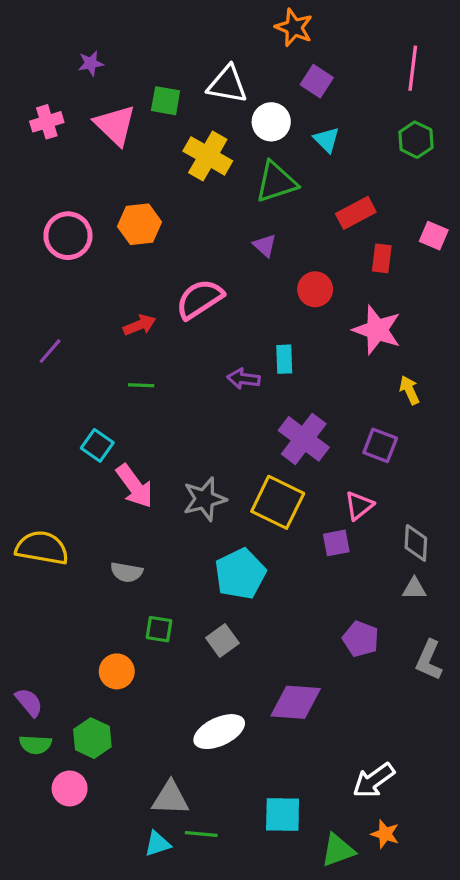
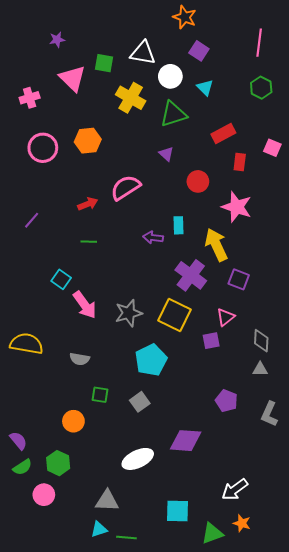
pink cross: (47, 122) -> (30, 98), moved
yellow arrow: (409, 390) -> (216, 245), moved, size x1.8
green semicircle: (35, 745) -> (22, 467), turned -36
green line: (201, 834) -> (126, 538), moved

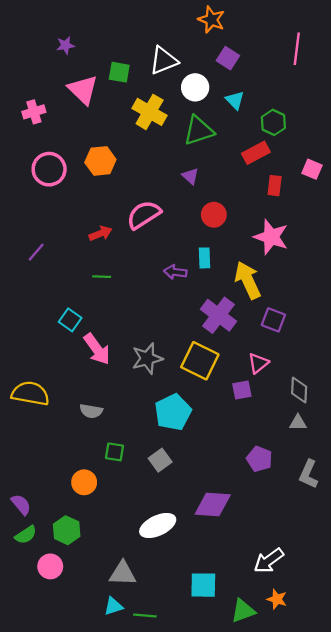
white triangle: (143, 53) -> (164, 60), turned -32
green hexagon: (261, 88) -> (273, 122), moved
red circle: (198, 181) -> (214, 215), moved

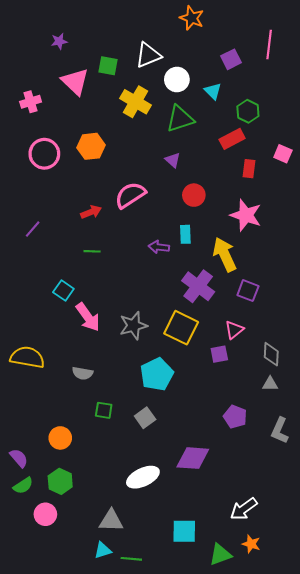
purple square: (228, 58) -> (231, 59), moved, turned 30
orange circle: (84, 482) -> (60, 438), moved

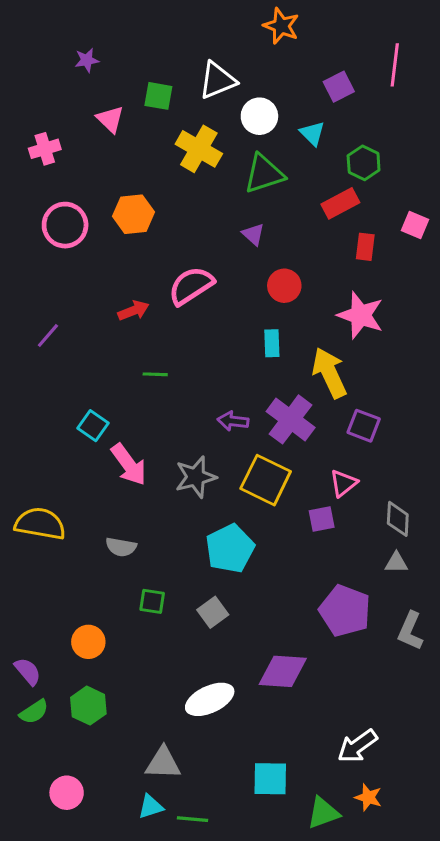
pink triangle: (75, 82) -> (110, 119), size x0.7
purple arrow: (159, 247) -> (233, 421), moved
green line: (92, 251) -> (155, 374), moved
purple pentagon: (235, 417) -> (345, 611), size x1.5
pink circle: (45, 514) -> (67, 793), moved

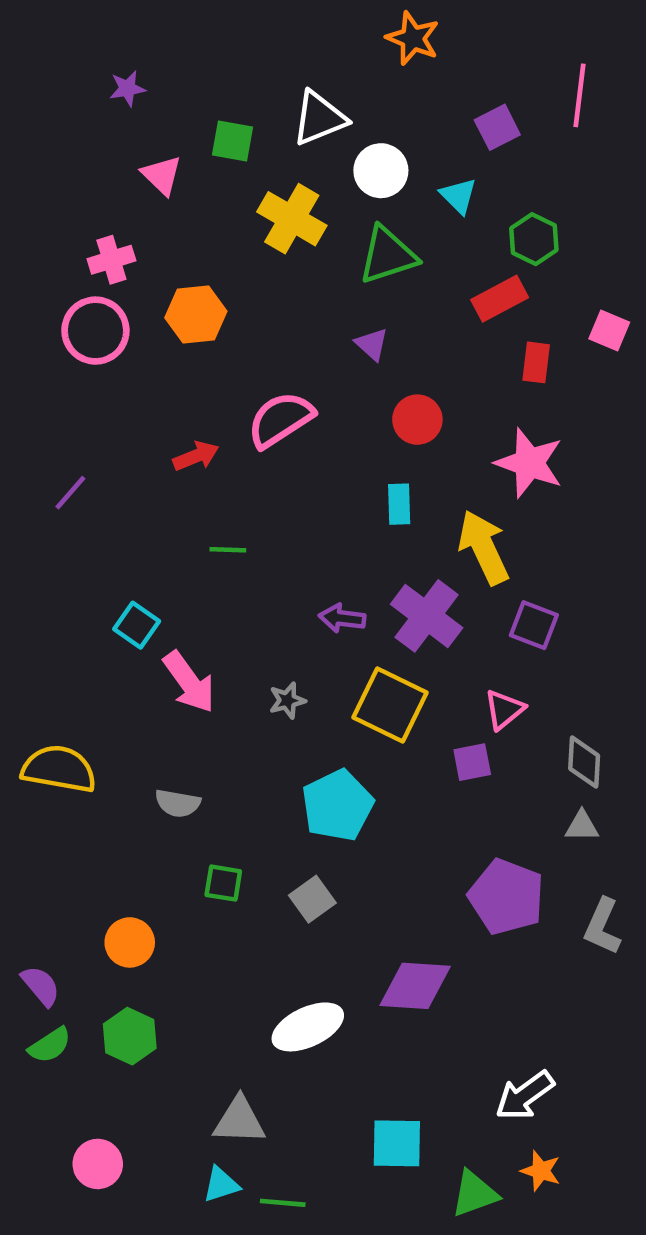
pink cross: (45, 149) -> (111, 260), moved
gray star: (196, 477) -> (287, 700), size x0.6

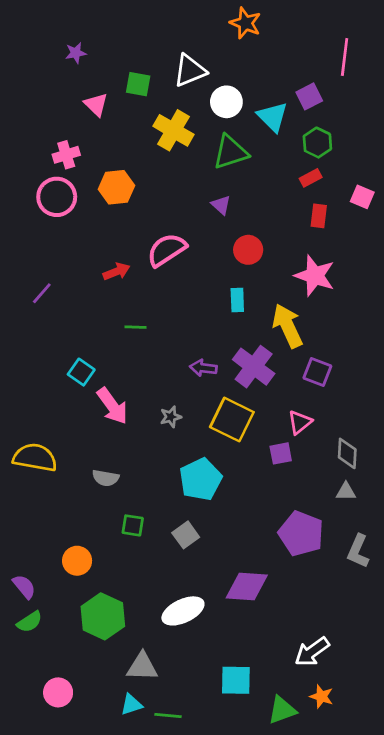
purple square: (497, 127) -> (309, 96), moved
cyan triangle: (459, 196) -> (273, 117), size x1.4
red rectangle: (500, 299) -> (311, 178), moved, size x0.7
green hexagon: (130, 1036) -> (103, 616), moved, size x1.4

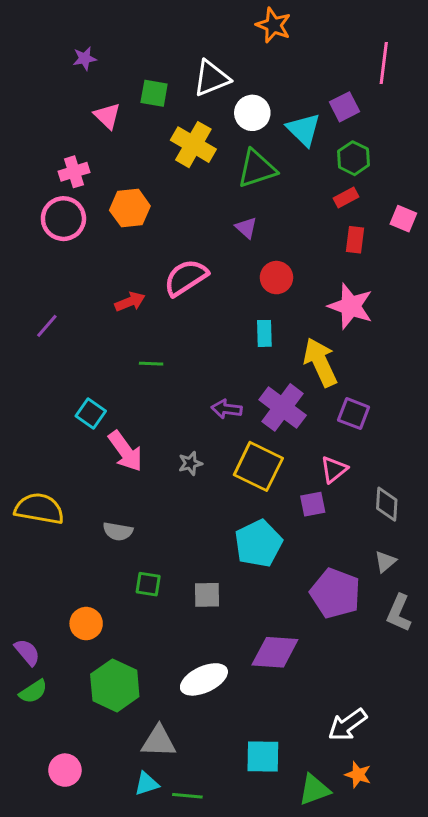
cyan pentagon: (201, 479) -> (258, 543), moved
gray triangle: (346, 491) -> (385, 562), moved, turned -40
gray square: (186, 535) -> (207, 595), turned 35

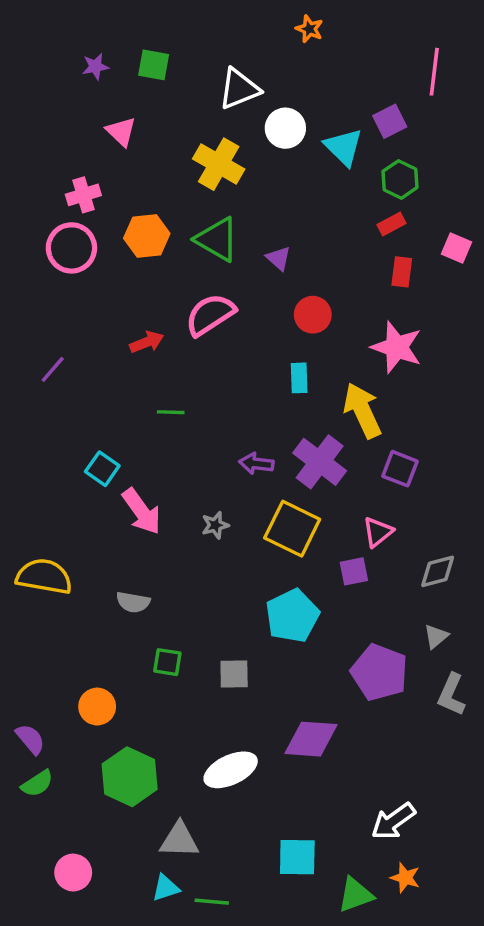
orange star: (273, 25) -> (309, 29), size x0.7
green square: (154, 93) -> (154, 65), moved
green triangle: (257, 169) -> (217, 239), moved, turned 48
gray diamond: (387, 504) -> (438, 571), turned 72

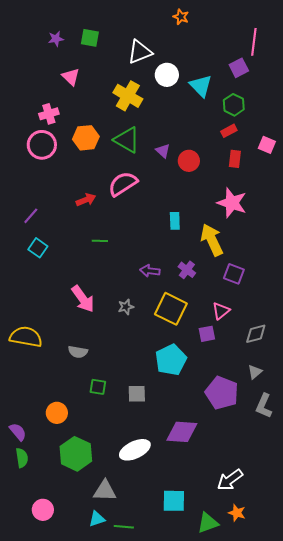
purple square: (390, 121) -> (239, 68), moved
red circle: (313, 315) -> (189, 161), moved
purple cross: (320, 462) -> (187, 270), size x0.6
cyan square: (102, 469) -> (38, 248), moved
green semicircle: (37, 784) -> (22, 458), turned -66

